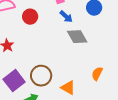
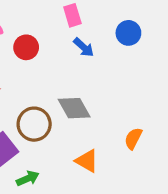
gray diamond: (77, 37) -> (74, 108), moved
brown circle: (41, 76) -> (34, 124), moved

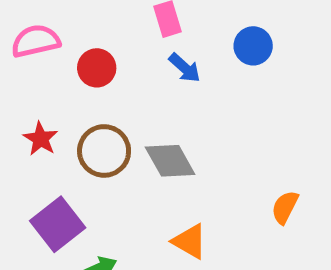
brown circle: (34, 124) -> (104, 151), moved
orange semicircle: (133, 138) -> (285, 207), moved

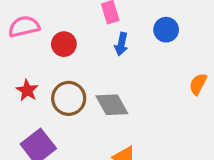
blue arrow: (185, 68) -> (121, 44), turned 60
orange semicircle: (285, 207) -> (198, 84), moved

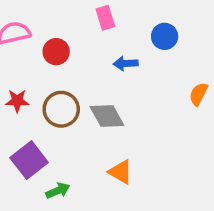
blue arrow: (121, 44) -> (126, 63), moved, turned 75
red star: (27, 90) -> (17, 101), turned -30

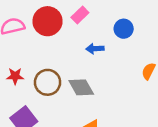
pink rectangle: (105, 18) -> (80, 15), turned 63
red circle: (56, 52) -> (48, 21), moved, size x1.5

